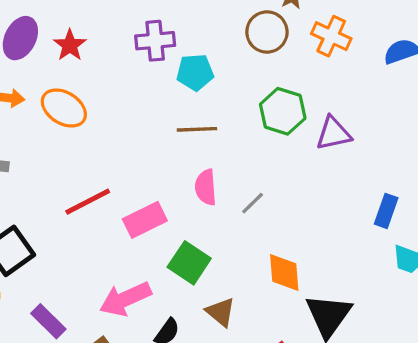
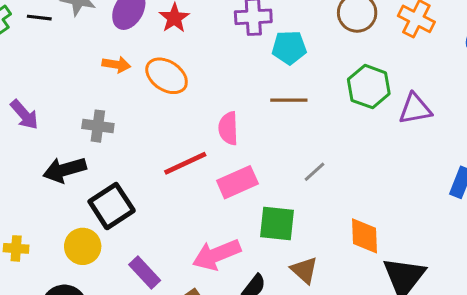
pink semicircle: (206, 187) -> (228, 128), moved
gray line: (253, 203) -> (314, 172), moved
green square: (189, 263) -> (277, 223), turned -30

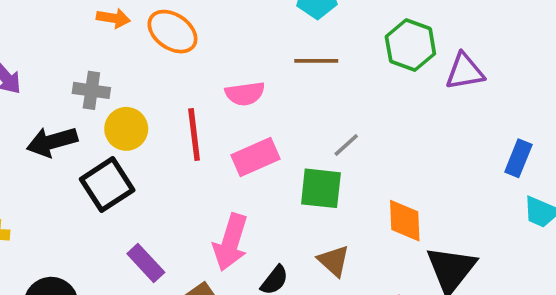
pink semicircle: (228, 128) -> (245, 94), turned -96
red line: (185, 163) -> (194, 135), turned -72
green square: (277, 223) -> (321, 188), moved
yellow circle: (83, 246) -> (126, 129), moved
pink arrow: (217, 255) -> (231, 242), turned -51

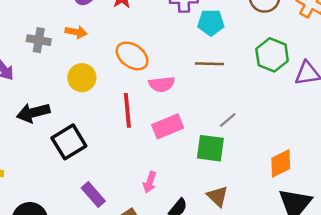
orange ellipse: (172, 32) -> (132, 56), moved
gray cross: (91, 90) -> (39, 40), moved
yellow circle: (126, 129) -> (82, 78), moved
orange diamond: (405, 221) -> (281, 163), moved, turned 64
pink arrow: (231, 242) -> (150, 182), size x0.6

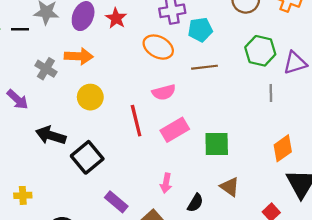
orange arrow: (76, 32) -> (79, 56), size x1.4
gray cross: (39, 40) -> (46, 69), turned 30
orange ellipse: (132, 56) -> (158, 47), moved
black arrow: (33, 113) -> (51, 135), turned 40
gray line: (228, 120) -> (271, 93), moved, turned -42

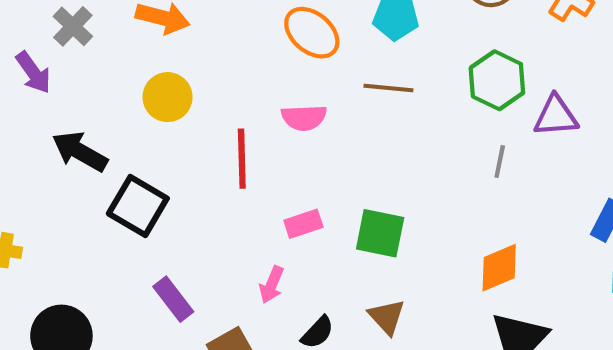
gray cross: (46, 69) -> (73, 26), moved
pink rectangle: (175, 130) -> (303, 224), moved, size x0.7
black square: (87, 157) -> (138, 206), turned -32

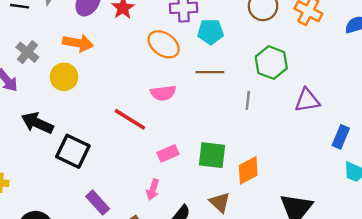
yellow circle: (168, 97) -> (64, 77), moved
purple triangle: (556, 116) -> (307, 100), moved
red line: (242, 159) -> (130, 119), turned -52
gray line: (500, 162) -> (248, 100), moved
orange diamond: (499, 268) -> (248, 170), moved

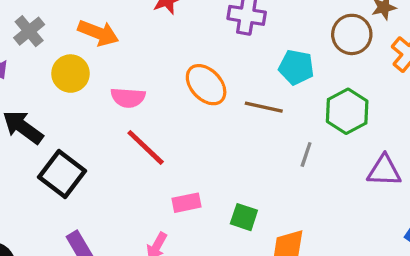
cyan pentagon: (211, 32) -> (296, 67), moved
orange ellipse: (164, 44) -> (206, 85), moved
pink semicircle: (163, 93) -> (128, 98), moved
green square: (212, 155) -> (244, 217), size x0.7

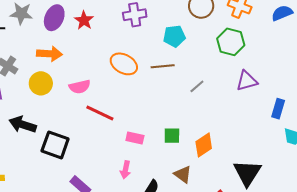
green hexagon: (347, 111) -> (231, 42), moved
gray line: (306, 155) -> (197, 86), turned 49
pink rectangle: (187, 203) -> (135, 138), turned 42

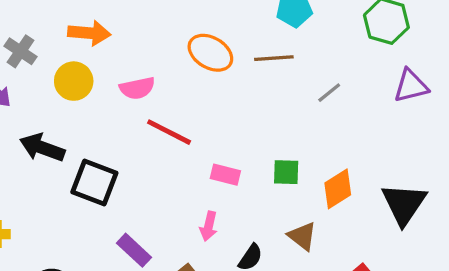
black triangle: (247, 173) -> (404, 204), moved

